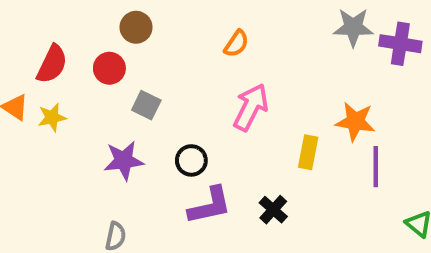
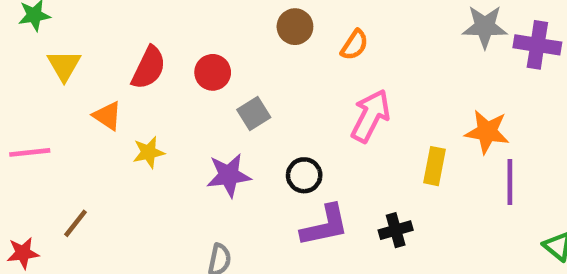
brown circle: (136, 27) -> (295, 27), moved
gray square: (146, 105) -> (254, 114), turned 32
yellow star: (52, 117) -> (149, 152), moved
black cross: (273, 210) -> (396, 230), turned 32

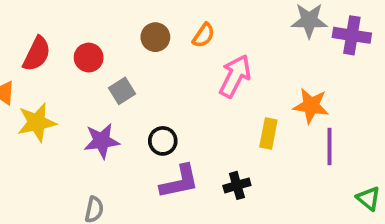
brown circle: (295, 27) -> (155, 37), moved
pink arrow: (370, 116) -> (235, 76), moved
yellow star: (149, 152) -> (37, 122), size x1.5

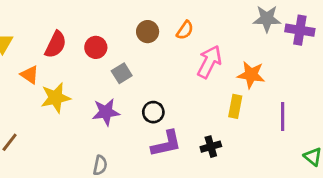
orange star: (311, 106) -> (251, 75), moved

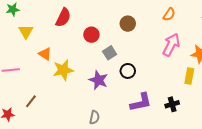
orange semicircle: (185, 30) -> (169, 14), moved
red semicircle: (56, 45) -> (63, 18), moved
purple star: (106, 112) -> (98, 80), turned 30
black circle: (153, 112) -> (128, 71), moved

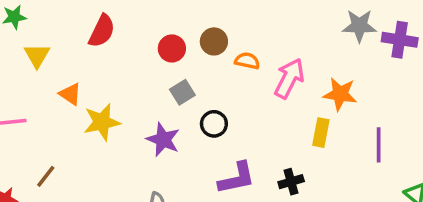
orange semicircle: (169, 14) -> (247, 61), moved, turned -112
red circle: (91, 35) -> (172, 48), moved

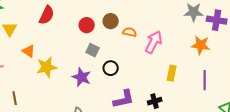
gray square: (182, 92) -> (93, 50), turned -32
orange star: (340, 94) -> (201, 45), moved
brown line: (46, 176) -> (15, 98), turned -48

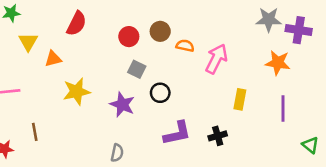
orange triangle: (29, 51) -> (53, 59), moved, turned -48

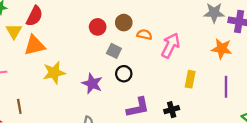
red semicircle: (77, 24) -> (34, 16), moved
orange triangle: (53, 59) -> (34, 45), size x1.5
gray square: (137, 69) -> (114, 51), moved

